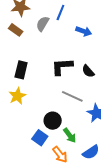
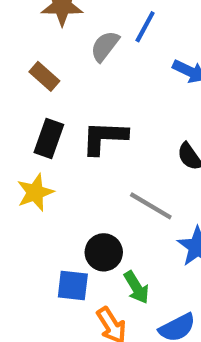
brown rectangle: (16, 30) -> (44, 76), moved
black L-shape: (62, 66) -> (104, 138), moved
blue square: (40, 138) -> (73, 285), turned -35

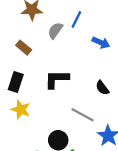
black rectangle: (49, 138) -> (16, 82), moved
yellow star: (35, 192) -> (21, 110), turned -30

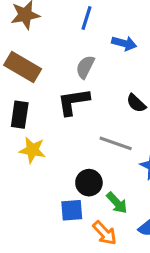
gray semicircle: (55, 30) -> (85, 67), moved
brown rectangle: (24, 48) -> (23, 67), size x1.6

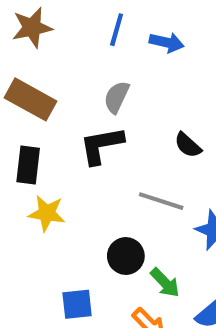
blue arrow: (124, 43) -> (167, 42), moved
blue square: (72, 210) -> (77, 304), moved

